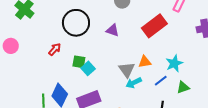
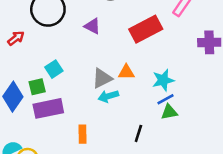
green square: (79, 62) -> (37, 87), moved, turned -32
gray triangle: (127, 70) -> (102, 78), turned 30
blue line: (161, 81) -> (165, 99), moved

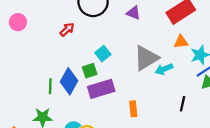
orange triangle: (126, 72) -> (181, 42), moved
gray triangle: (102, 78) -> (146, 58), size x1.4
cyan arrow: (108, 96) -> (164, 69), moved

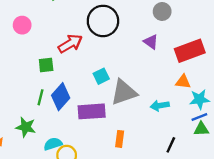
purple triangle: (133, 13) -> (151, 42), moved
red arrow: (67, 29) -> (70, 44), size x1.5
gray triangle: (146, 58) -> (124, 92), moved
green square: (90, 71) -> (46, 65), moved

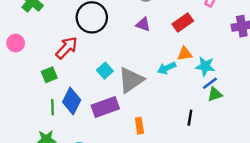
red rectangle: (190, 51) -> (183, 22), size x0.7
cyan star: (200, 99) -> (205, 66), turned 30
cyan arrow: (160, 106) -> (167, 68), moved

